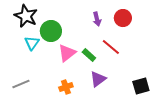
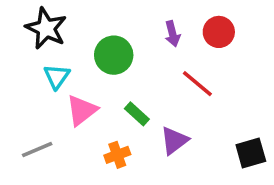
green circle: (51, 31) -> (114, 55), moved
pink triangle: (67, 53) -> (82, 110), moved
green rectangle: (89, 55) -> (137, 114), moved

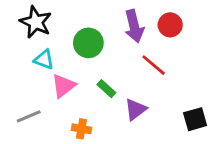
purple arrow: (172, 34) -> (134, 26), size x1.6
cyan triangle: (57, 76) -> (44, 60), turned -45
orange cross: (117, 155) -> (81, 129), moved, turned 30

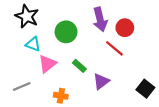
red circle: (170, 25) -> (125, 28), moved
black square: (195, 119) -> (145, 89), turned -36

